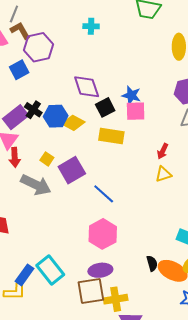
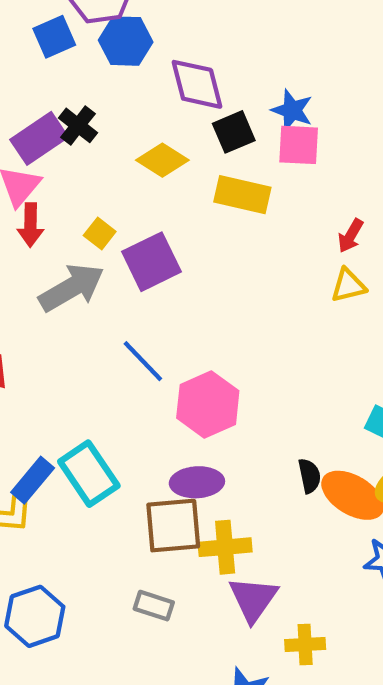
blue hexagon: (56, 116) -> (126, 41), moved
gray arrow: (36, 185) -> (72, 288), turned -60
blue line: (104, 194) -> (143, 361), moved

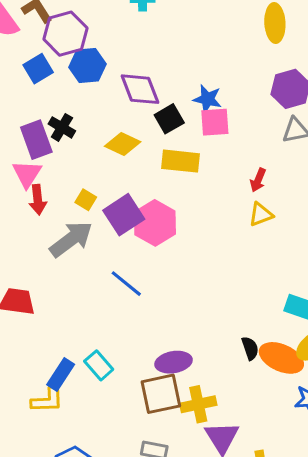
purple rectangle: (39, 138) -> (36, 140), turned -69
pink hexagon: (208, 404) -> (155, 223), moved
cyan rectangle: (89, 474) -> (99, 365), size x0.7

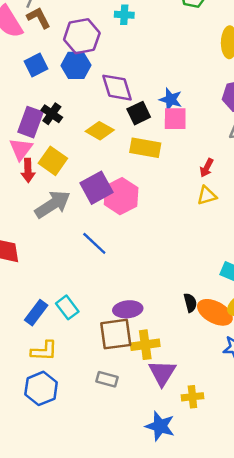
purple hexagon: (65, 34) -> (82, 36), moved
purple rectangle: (36, 140) -> (30, 122), turned 36
yellow square: (86, 200) -> (53, 161), moved, size x1.6
yellow L-shape: (47, 400) -> (44, 351), moved

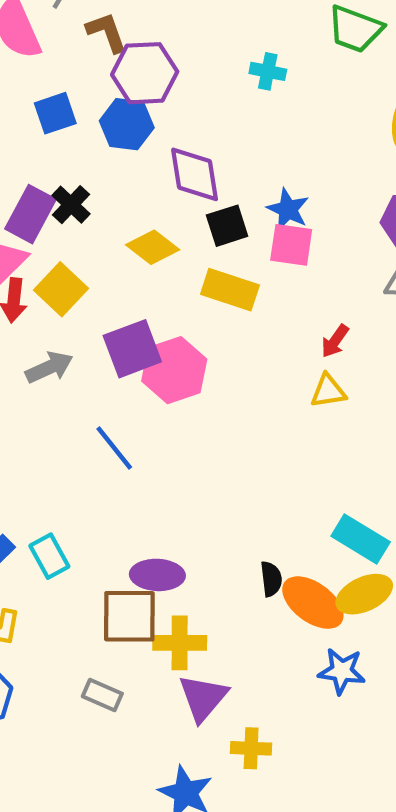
cyan cross: (124, 15) -> (268, 71), moved
brown L-shape: (39, 18) -> (107, 32), moved
gray arrow: (53, 204) -> (49, 367), size x0.7

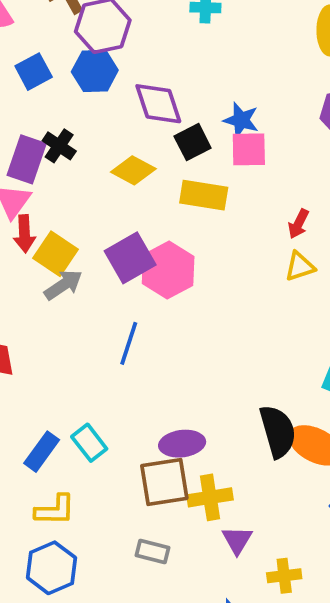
yellow square: (61, 289) -> (56, 254), moved
blue line: (114, 448) -> (129, 343), turned 66
black semicircle: (271, 579) -> (278, 431), size x1.8
purple triangle: (203, 698) -> (237, 540), size x0.7

